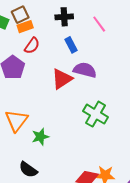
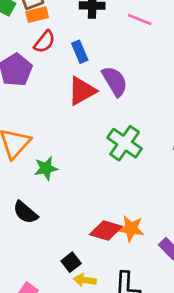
pink line: (99, 24) -> (140, 19), turned -36
blue rectangle: (71, 45) -> (80, 52), moved
purple semicircle: (85, 70) -> (115, 81), turned 40

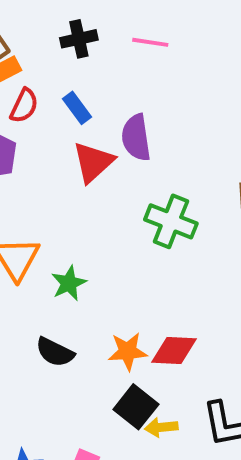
purple semicircle: (115, 81) -> (136, 138), turned -144
orange star: (131, 229) -> (128, 351), moved
black square: (71, 262) -> (136, 407), size x1.5

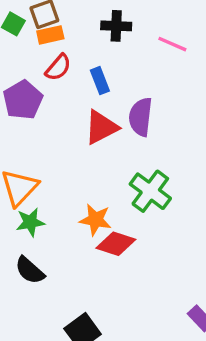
green star: (69, 283) -> (30, 222), moved
red diamond: (174, 350) -> (116, 244), moved
orange star: (128, 351) -> (95, 220), moved

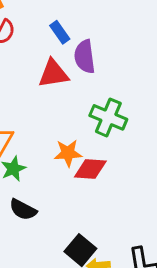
blue rectangle: (100, 81) -> (60, 32), moved
red triangle: (101, 127) -> (53, 74), turned 32

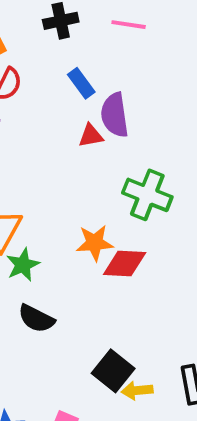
red triangle: (53, 74) -> (91, 136), moved, size x0.6

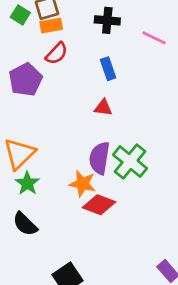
purple semicircle: (115, 115) -> (99, 158), moved
green star: (23, 265) -> (27, 183), turned -30

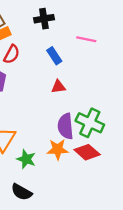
pink line: (154, 38) -> (86, 39), moved
green star: (27, 183) -> (26, 159), moved
red diamond: (99, 205) -> (87, 152), moved, turned 35

